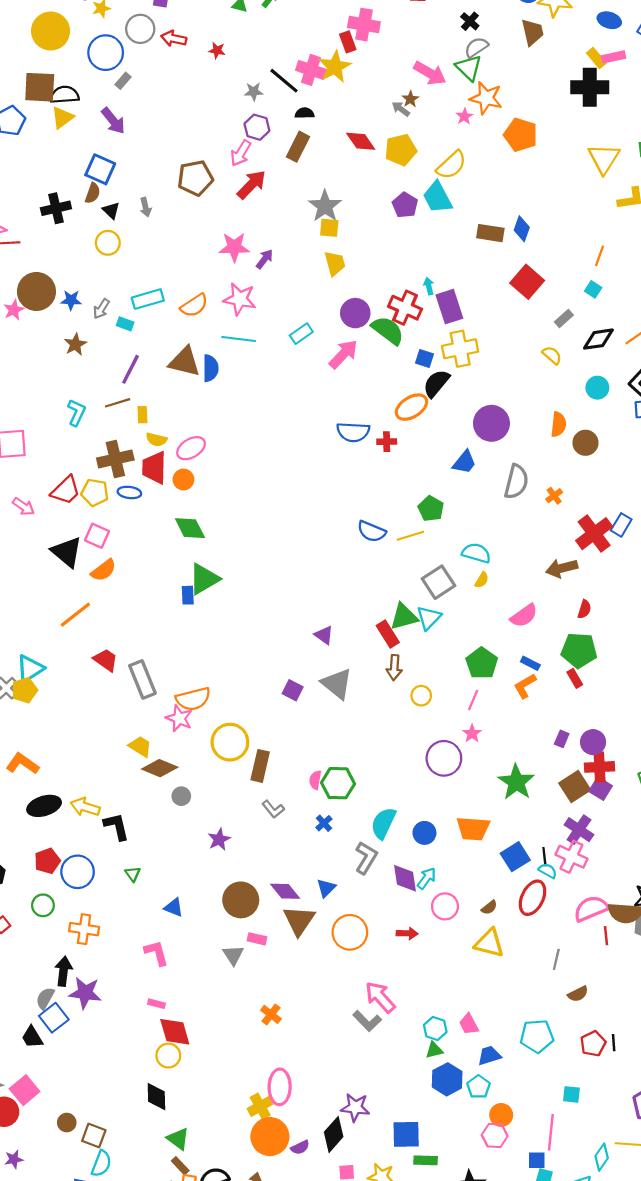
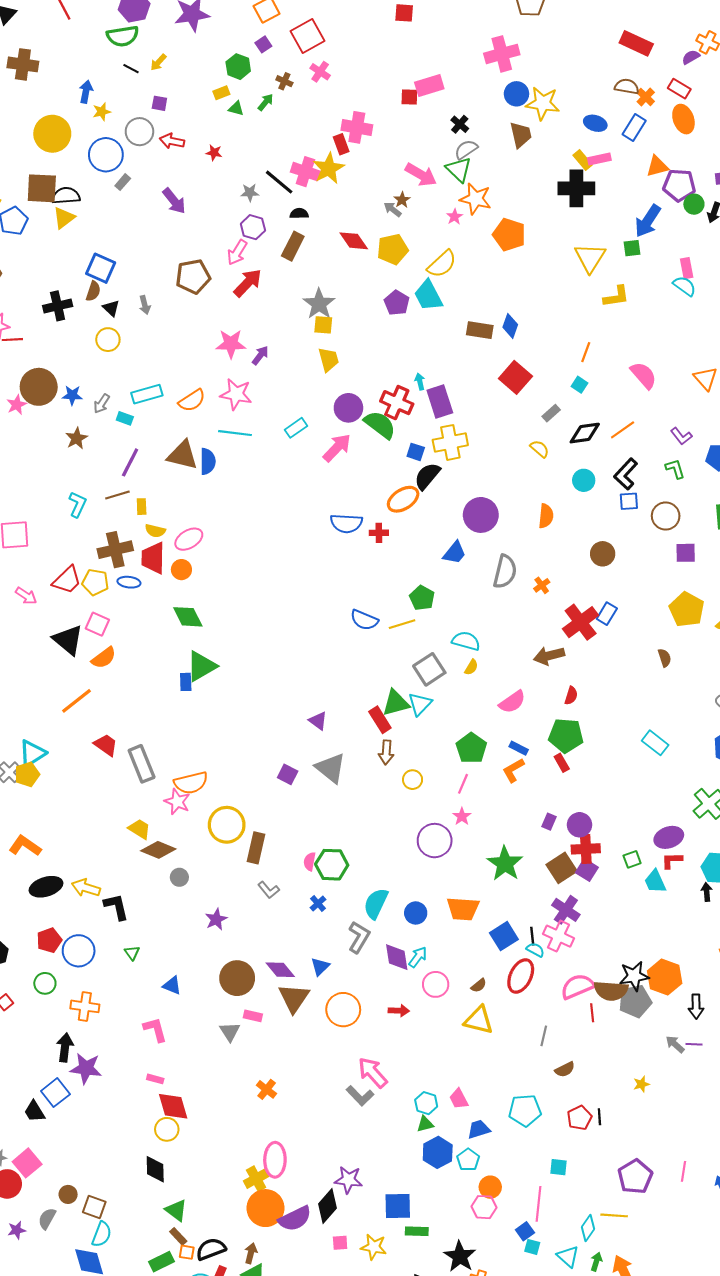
purple arrow: (113, 121) -> (174, 201), moved
brown circle: (585, 443) -> (603, 554), moved
gray semicircle: (45, 998) -> (47, 1219), moved
purple semicircle: (300, 1147) -> (295, 1219), size x1.8
blue square: (537, 1160) -> (525, 1231), turned -36

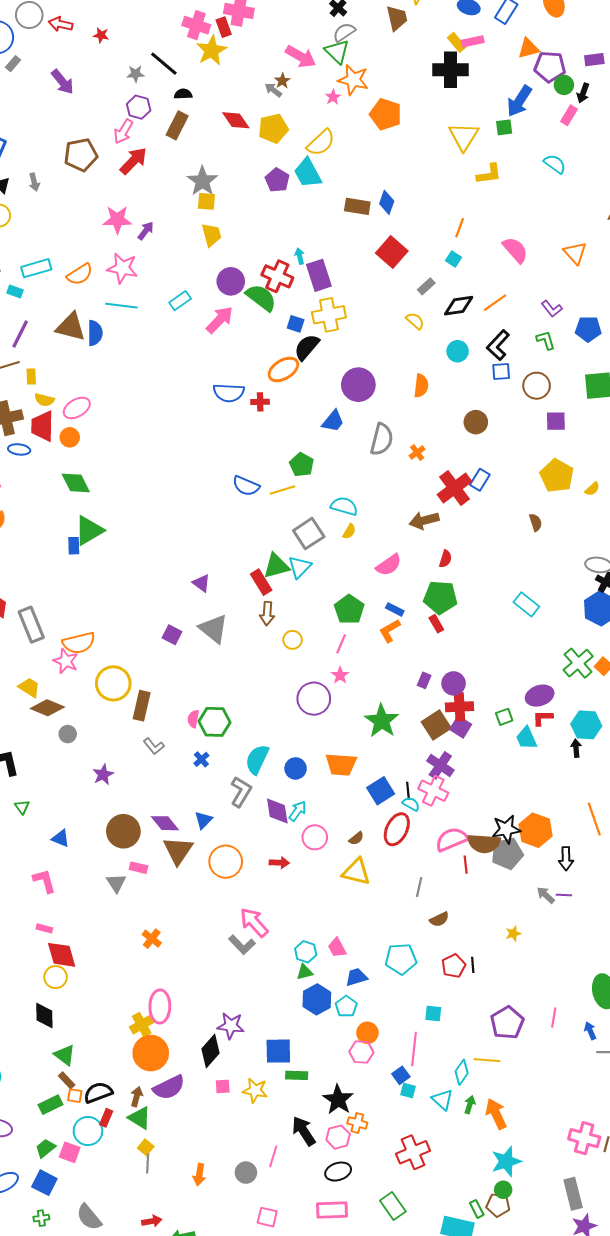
pink cross: (305, 172) -> (196, 25), moved
pink rectangle: (687, 268) -> (569, 115), moved, turned 42
purple semicircle: (295, 1219) -> (169, 1087), moved

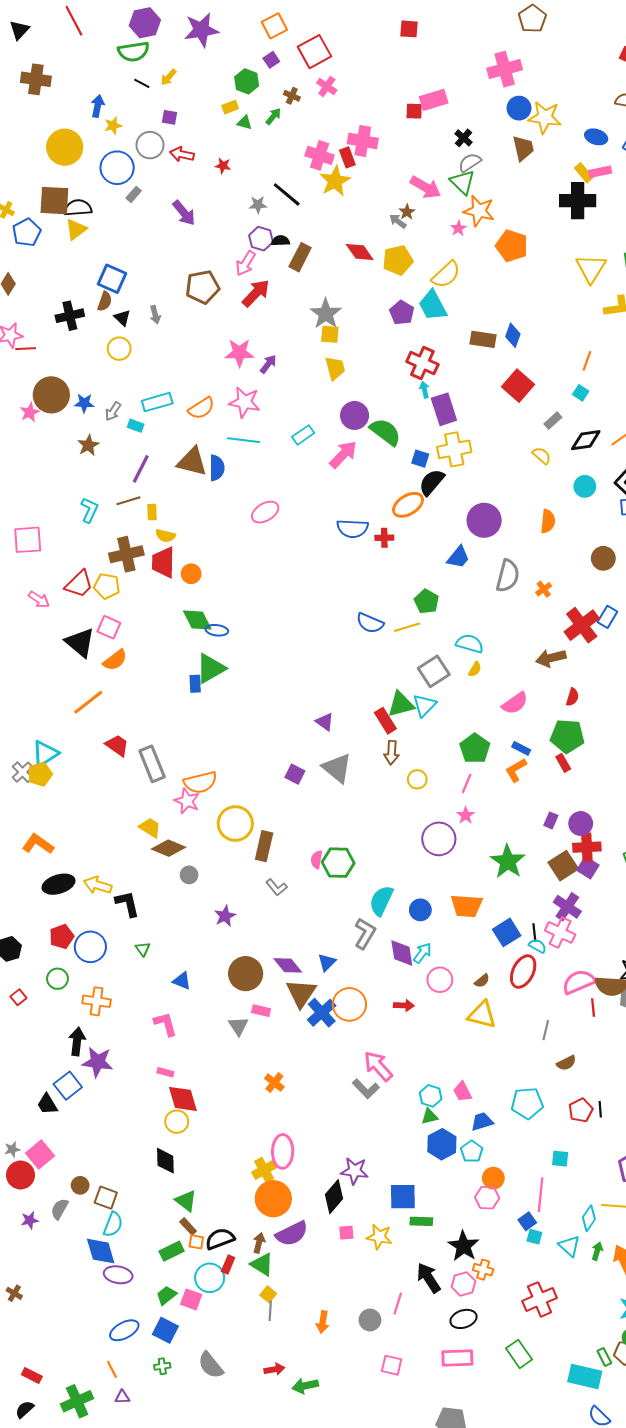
black semicircle: (183, 94) -> (281, 241), moved
red cross: (277, 276) -> (422, 363), moved
pink ellipse: (77, 408) -> (265, 512), moved
blue ellipse: (19, 449) -> (217, 630), moved
blue cross: (201, 759) -> (322, 1013), moved, size x1.8

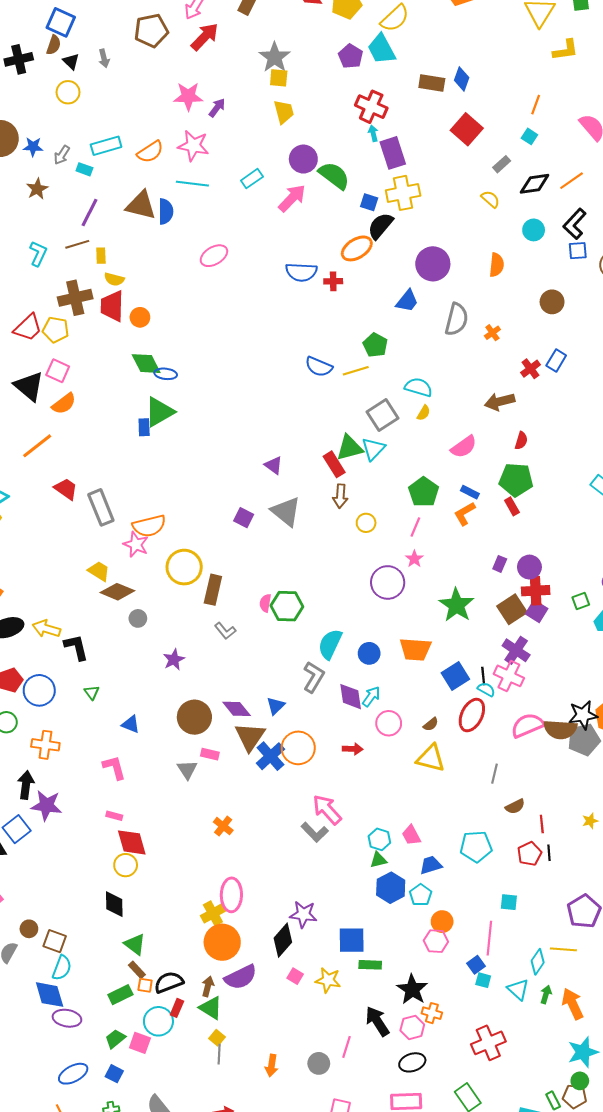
red cross: (582, 625) -> (530, 369), size x0.6
red line: (593, 1008) -> (542, 824), moved
pink square: (346, 1233) -> (295, 976), turned 35
blue square: (165, 1330) -> (114, 1074), size x0.7

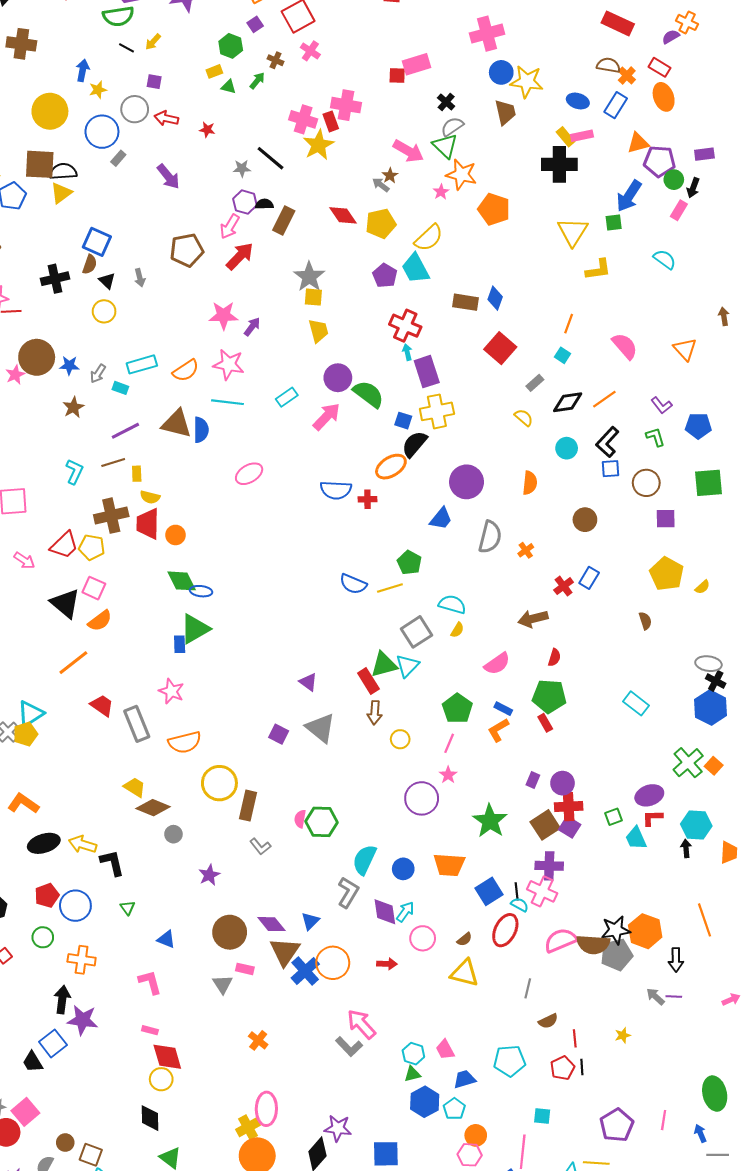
purple line: (90, 212) -> (125, 431), turned 36
pink star: (136, 544) -> (171, 691), moved
purple cross: (516, 650) -> (549, 866), turned -32

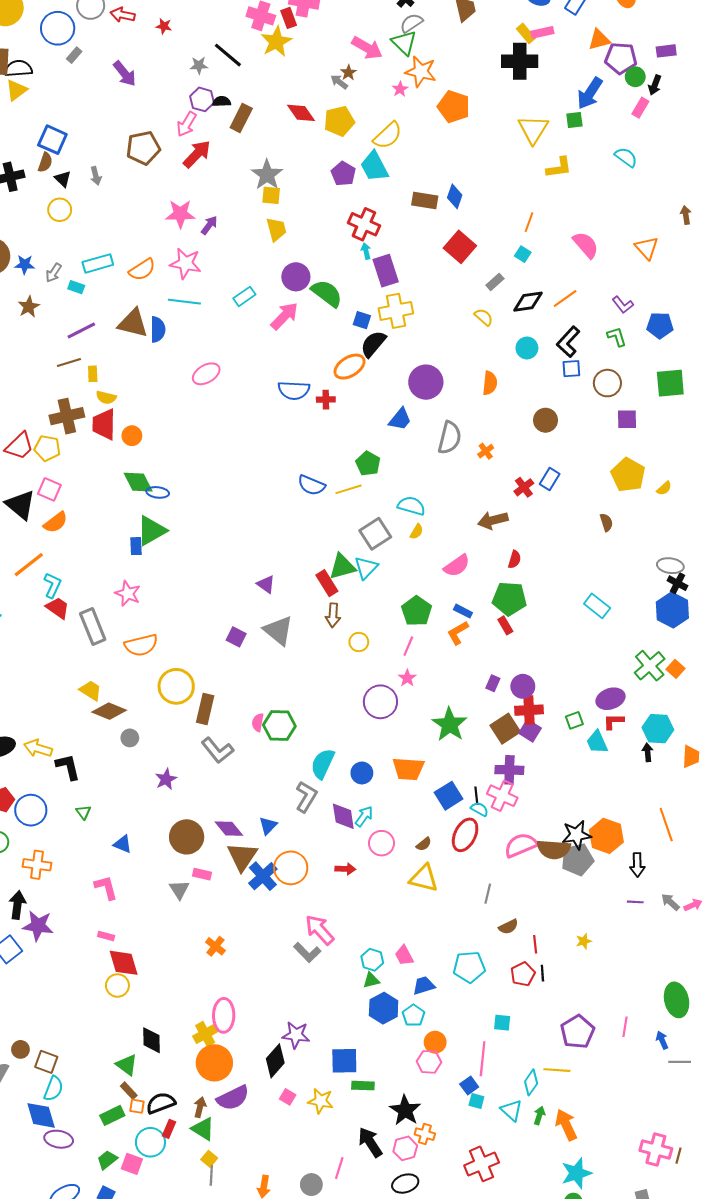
cyan L-shape: (74, 472) -> (52, 585), moved
gray L-shape: (260, 846) -> (217, 750), size x1.5
gray arrow: (655, 997) -> (670, 902), moved
black diamond: (150, 1118) -> (151, 1040), moved

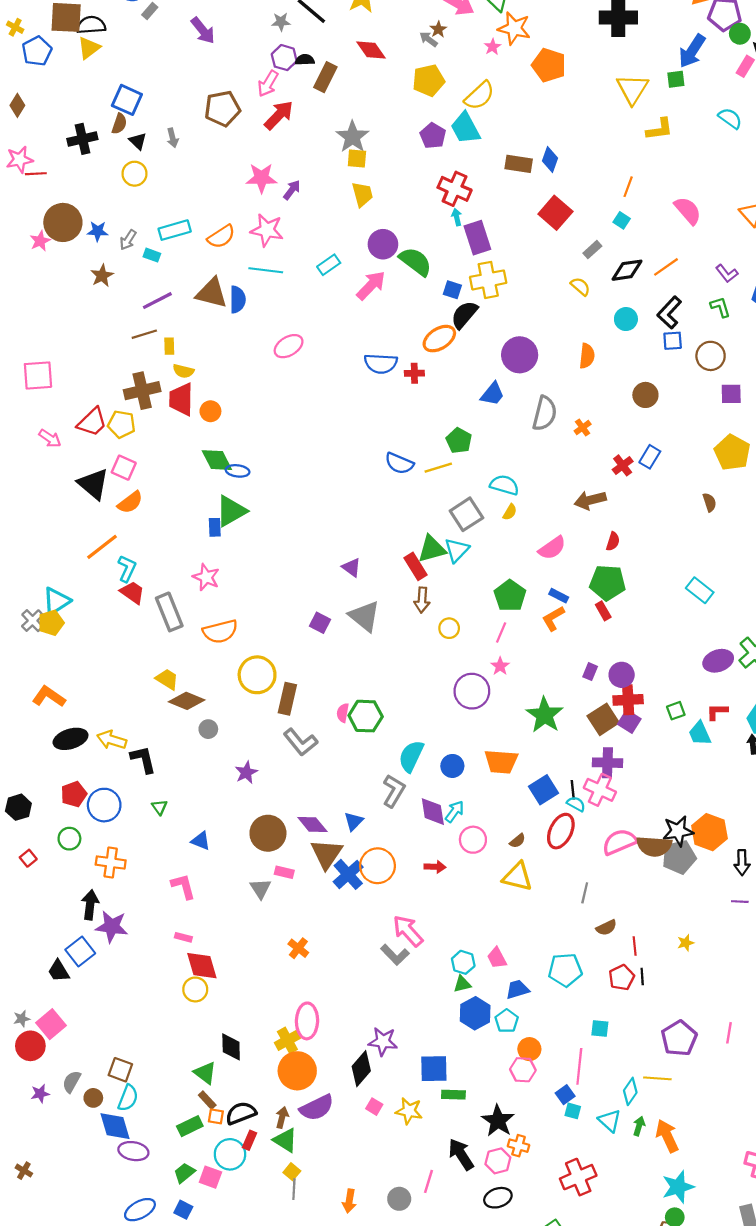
red diamond: (301, 113) -> (371, 50), moved
purple ellipse: (610, 699) -> (718, 661), moved
brown circle: (20, 1049) -> (93, 1098), moved

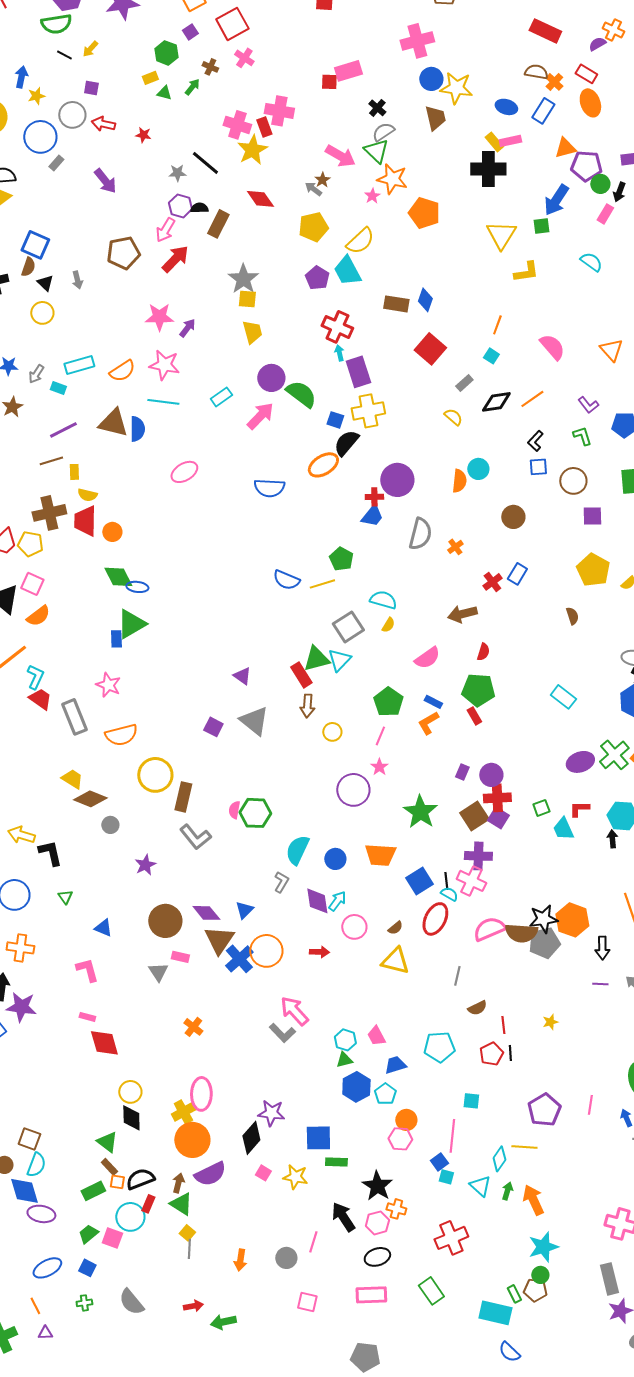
black L-shape: (669, 313) -> (535, 441), size x0.7
cyan circle: (626, 319) -> (478, 469), moved
red cross: (414, 373) -> (374, 497), moved
gray L-shape: (394, 791) -> (281, 882), size x0.7
yellow circle: (195, 989) -> (130, 1092), moved

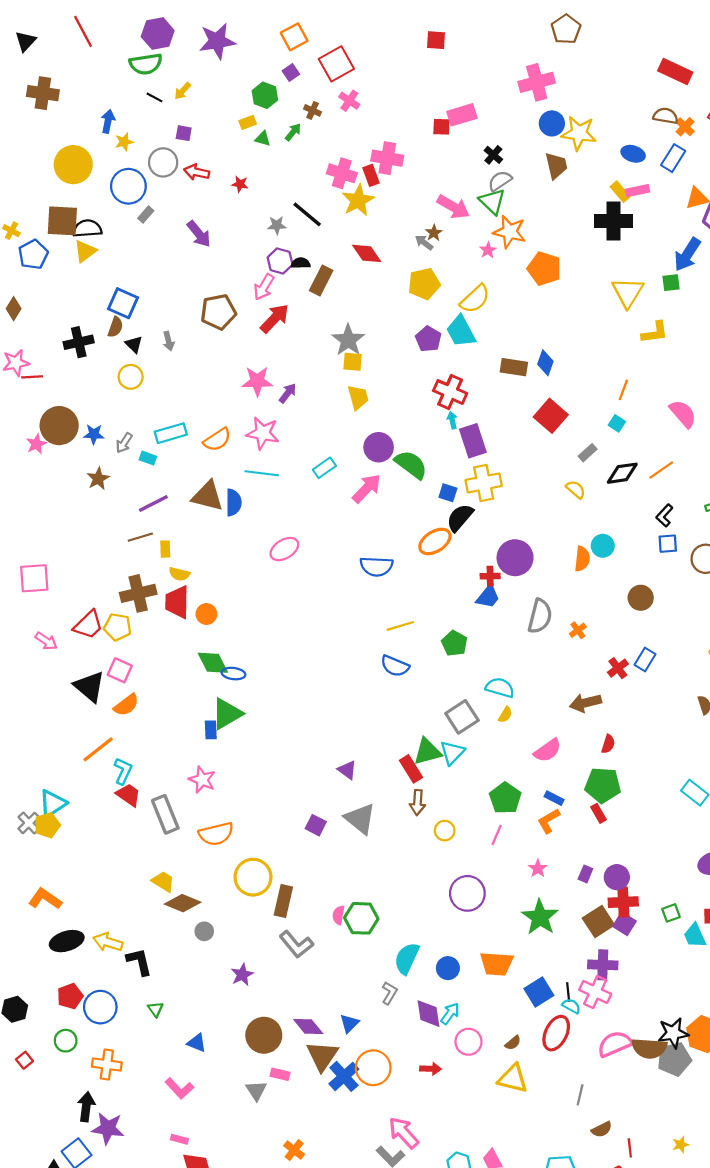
yellow line: (322, 584) -> (400, 626), moved
pink star: (379, 767) -> (538, 868), moved
pink L-shape: (87, 970) -> (179, 1088), turned 152

